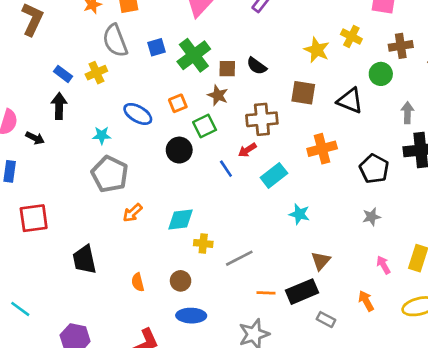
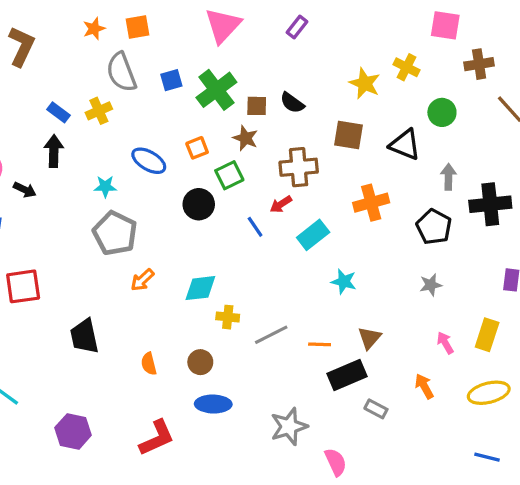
brown cross: (401, 46) -> (479, 64), moved
gray arrow: (407, 113) -> (448, 177), moved
orange line: (266, 293) -> (320, 344), moved

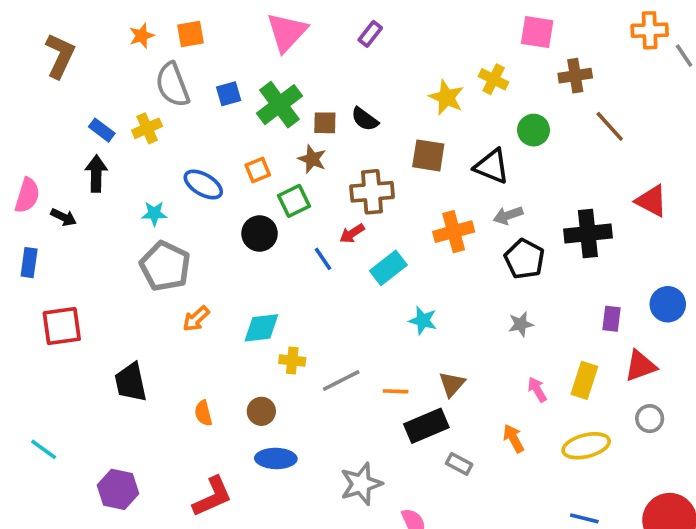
gray arrow: (448, 177) -> (508, 215), moved, turned -110

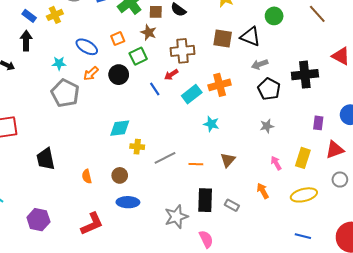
brown square: (428, 155) -> (223, 39), moved
orange cross: (454, 232) -> (220, 85), moved
orange arrow: (196, 319) -> (91, 74), moved
black rectangle: (426, 426) -> (205, 200), moved, turned -65

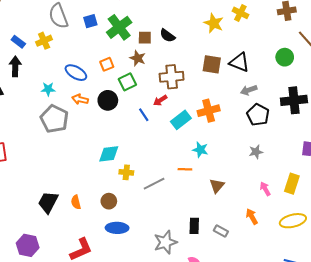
green circle: (274, 16) -> (285, 57), moved
orange arrow: (91, 74) -> (80, 99), turned 56
black trapezoid: (46, 159) -> (48, 202), moved, turned 40
orange line: (196, 164) -> (185, 169), moved
black rectangle: (205, 200) -> (194, 226), size x0.7

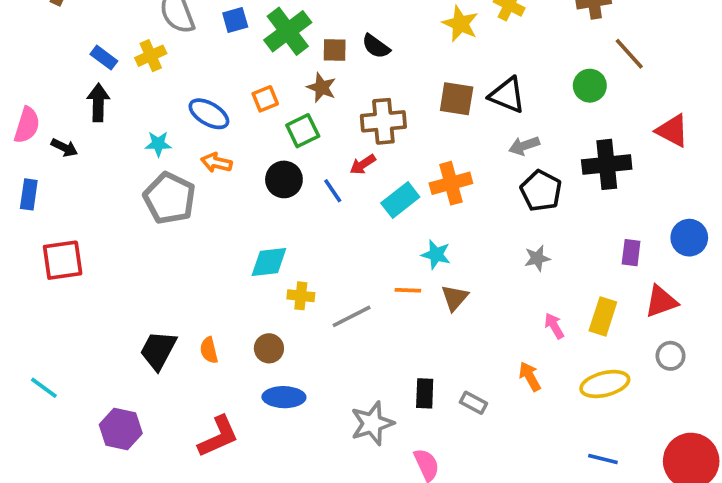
black circle: (108, 100) -> (284, 179), moved
brown triangle: (217, 186) -> (455, 298), moved

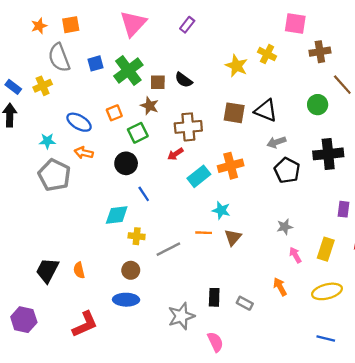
blue line: (333, 191) -> (144, 194), moved
gray star: (537, 258) -> (285, 227), moved
brown circle: (269, 348) -> (131, 270), moved

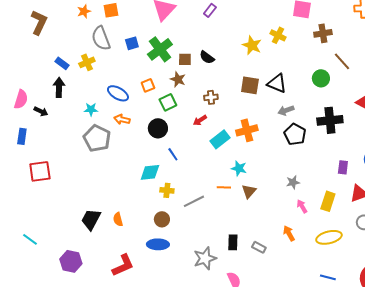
brown cross: (188, 127) -> (211, 97), size x0.6

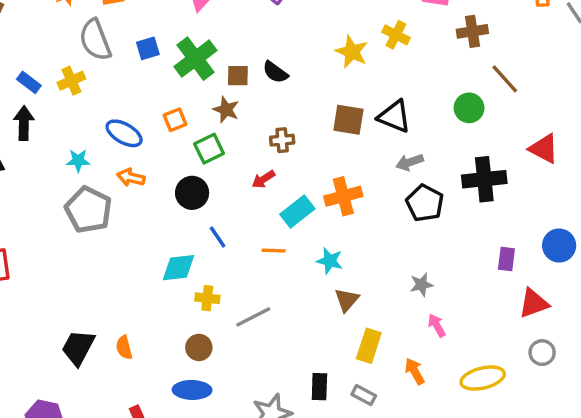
orange line: (224, 187) -> (274, 251), moved
yellow rectangle: (328, 201) -> (369, 346), moved

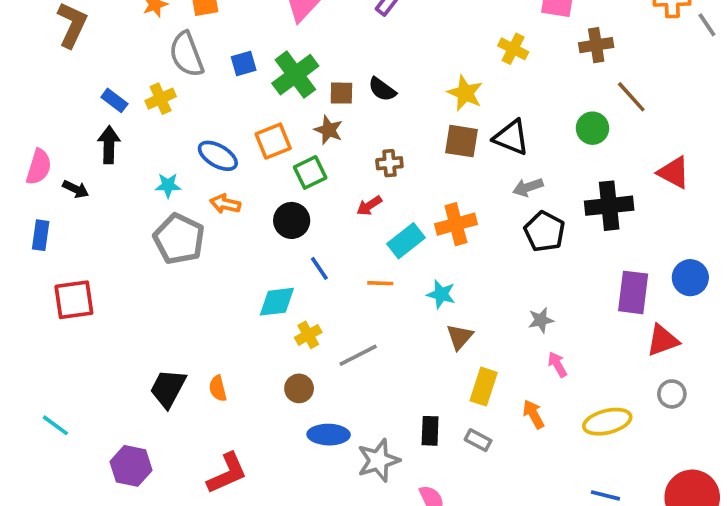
yellow star: (352, 52) -> (465, 93), moved
orange square: (175, 120) -> (273, 141), size x1.4
purple rectangle: (506, 259) -> (633, 292), size x1.6
yellow cross: (207, 298) -> (308, 335), turned -35
blue ellipse: (192, 390) -> (329, 435), moved

